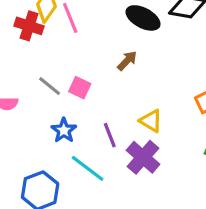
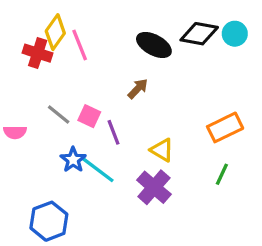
purple line: (110, 135) -> (114, 132), moved
cyan line: (88, 168) -> (97, 169), moved

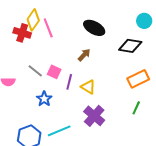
black diamond: (199, 34) -> (130, 46), moved
purple line: (114, 132) -> (69, 82), turned 35
yellow triangle: (162, 150) -> (88, 87), moved
cyan line: (97, 169) -> (59, 131), moved, turned -60

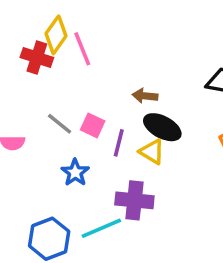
black ellipse: (94, 28) -> (162, 127), moved
brown arrow: (84, 55) -> (145, 96), turned -128
purple cross: (94, 116) -> (134, 200), moved, turned -35

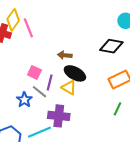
gray line: (60, 124) -> (39, 92), moved

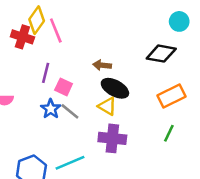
purple line: (50, 83) -> (46, 73), moved
blue star: (24, 100) -> (51, 109), moved
purple cross: (59, 116) -> (112, 138), moved

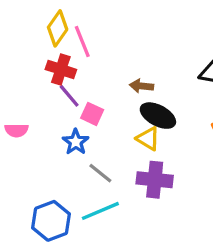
red cross: (22, 37) -> (61, 69), moved
purple line: (46, 73) -> (69, 96), turned -54
gray line: (70, 111) -> (100, 173), moved

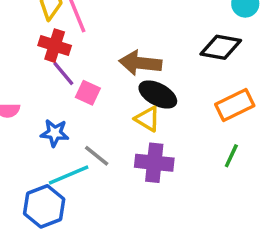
brown arrow: (141, 86) -> (140, 63), size x1.6
blue star: (76, 142) -> (55, 133), moved, turned -30
cyan line: (100, 211) -> (69, 175), moved

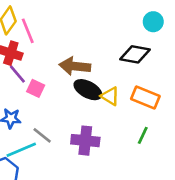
orange rectangle: (235, 105) -> (145, 97), turned 48
yellow triangle: (147, 119) -> (110, 96), moved

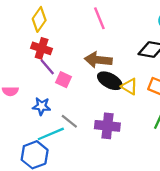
pink line: (28, 31) -> (99, 18), moved

